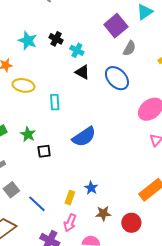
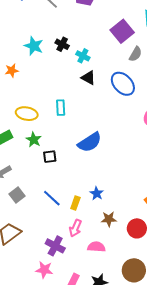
yellow ellipse: (23, 85) -> (27, 114), moved
blue line: (37, 204) -> (52, 198), moved

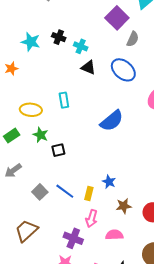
blue semicircle: (90, 142) -> (112, 121), moved
gray square: (17, 195) -> (40, 192), moved

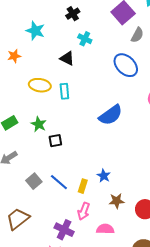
black cross: (59, 37) -> (73, 14), moved, turned 32
black triangle: (88, 67) -> (67, 58), moved
yellow ellipse: (31, 110) -> (40, 85), moved

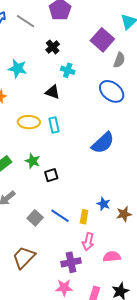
brown star: (117, 201) -> (124, 214), moved
purple cross: (64, 230) -> (71, 262), turned -30

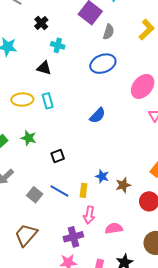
blue ellipse: (112, 91) -> (103, 64), turned -55
blue semicircle: (103, 143) -> (97, 115), size x0.7
black square: (51, 175) -> (58, 156), moved

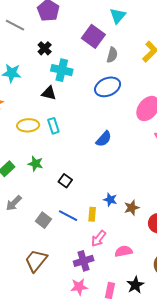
cyan cross: (58, 45) -> (62, 70), size x1.5
black square: (58, 156) -> (65, 181), turned -32
pink arrow: (89, 215) -> (99, 239), turned 30

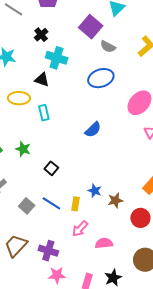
gray semicircle: (112, 55) -> (108, 47), turned 98
yellow ellipse: (28, 125) -> (19, 98), moved
purple cross: (84, 261) -> (48, 251), moved, turned 30

